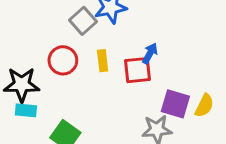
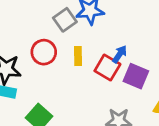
red square: (138, 70) -> (107, 68), turned 30
purple square: (175, 104) -> (136, 76), moved

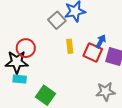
red circle: (44, 52) -> (26, 48), moved

